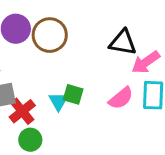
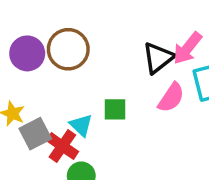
black triangle: (123, 42) -> (158, 58), moved, turned -32
cyan triangle: (58, 101) -> (81, 125), moved

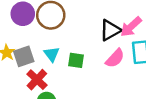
cyan triangle: (81, 125) -> (52, 54), moved
gray square: (35, 134) -> (24, 56), moved

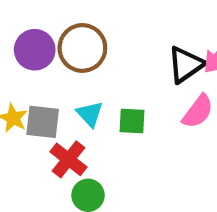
gray square: (24, 56) -> (43, 122), turned 30

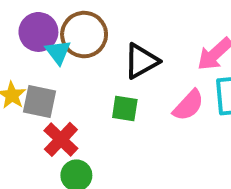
black triangle: (186, 65) -> (141, 61), moved
cyan triangle: (90, 114) -> (58, 52), moved

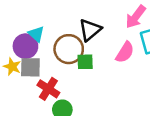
purple circle: (38, 32) -> (25, 46), moved
brown circle: (84, 35) -> (69, 49), moved

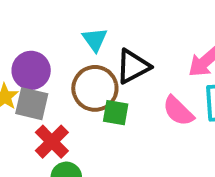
cyan triangle: (36, 34) -> (95, 39), moved
pink semicircle: (125, 52) -> (178, 111), turned 90

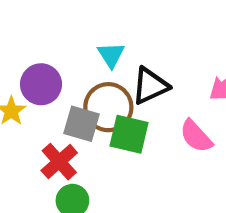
gray square: (32, 104) -> (82, 124), moved
green square: (116, 113) -> (129, 134), size x1.4

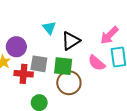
brown circle: (108, 107) -> (69, 83), moved
red cross: (59, 162) -> (24, 74), moved, turned -36

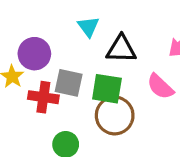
black triangle: (71, 41) -> (121, 49), turned 30

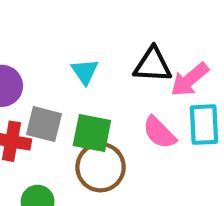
cyan triangle: (88, 27) -> (85, 72), moved
black triangle: (121, 49) -> (153, 65), moved

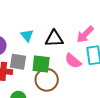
black triangle: (153, 65) -> (54, 39), moved
cyan triangle: (85, 72) -> (27, 35), moved

